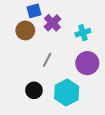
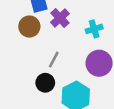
black circle: (34, 90) -> (45, 83), moved

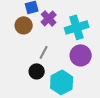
cyan cross: (94, 29) -> (77, 27), size x1.6

